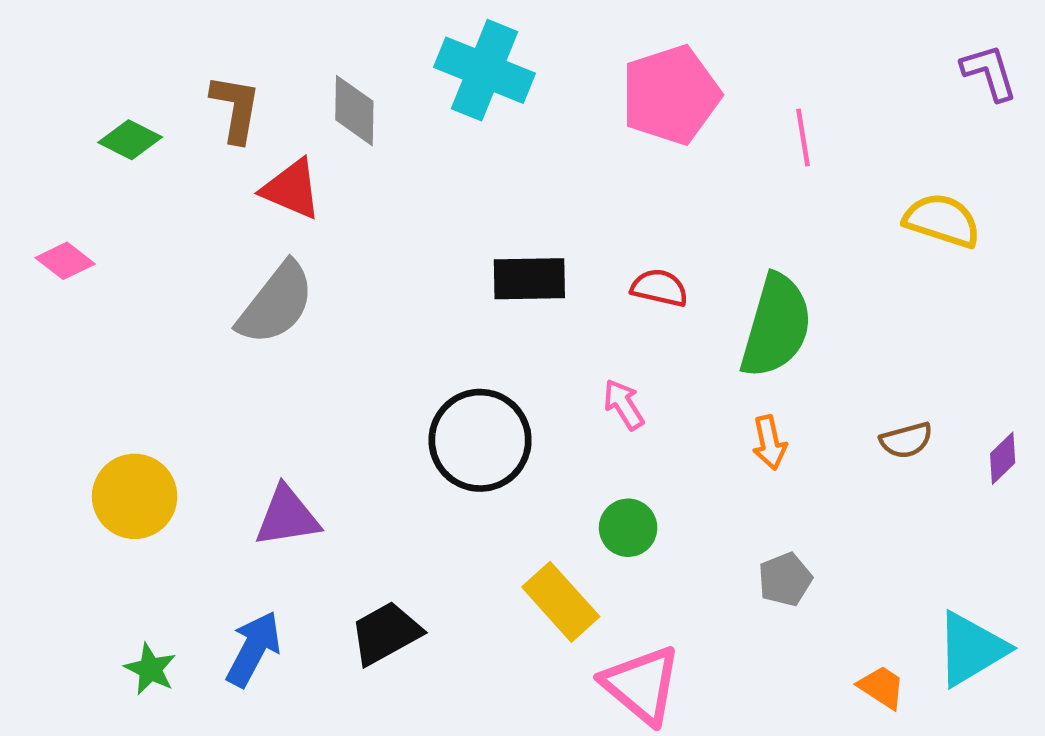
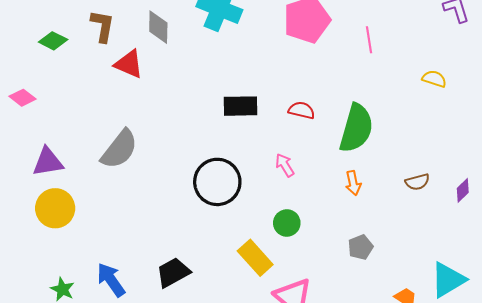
yellow semicircle: (942, 220) -> (434, 79), size x0.7
gray semicircle: (276, 303) -> (119, 149), moved
purple triangle: (287, 517) -> (48, 162), moved
blue arrow: (253, 649) -> (111, 280), turned -63

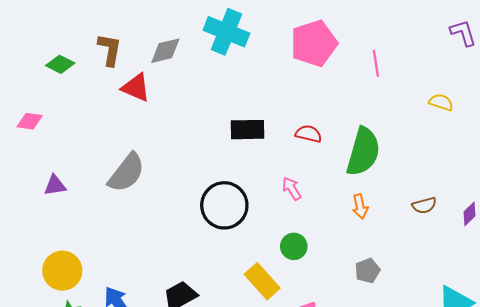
gray diamond: (158, 27) -> (165, 51), turned 76
pink diamond: (23, 98) -> (30, 121), turned -30
purple triangle: (48, 162) -> (55, 185), size x0.7
yellow circle: (55, 208) -> (62, 271), moved

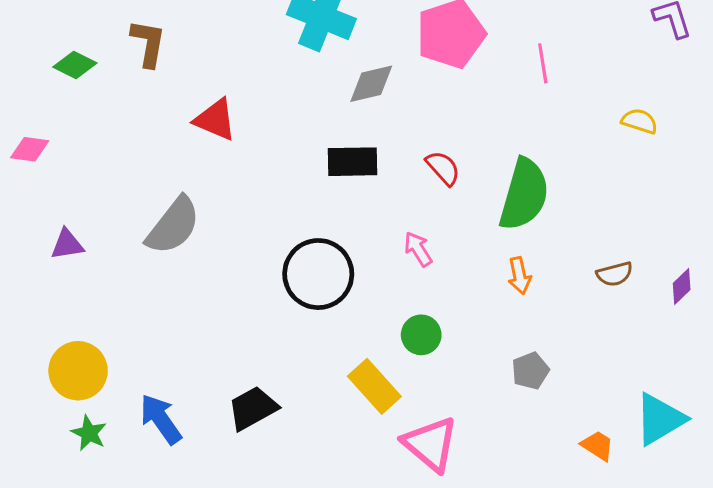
gray diamond: (165, 51) -> (371, 84), moved
red triangle: (136, 88) -> (215, 120), moved
red semicircle: (309, 134) -> (443, 168), turned 35

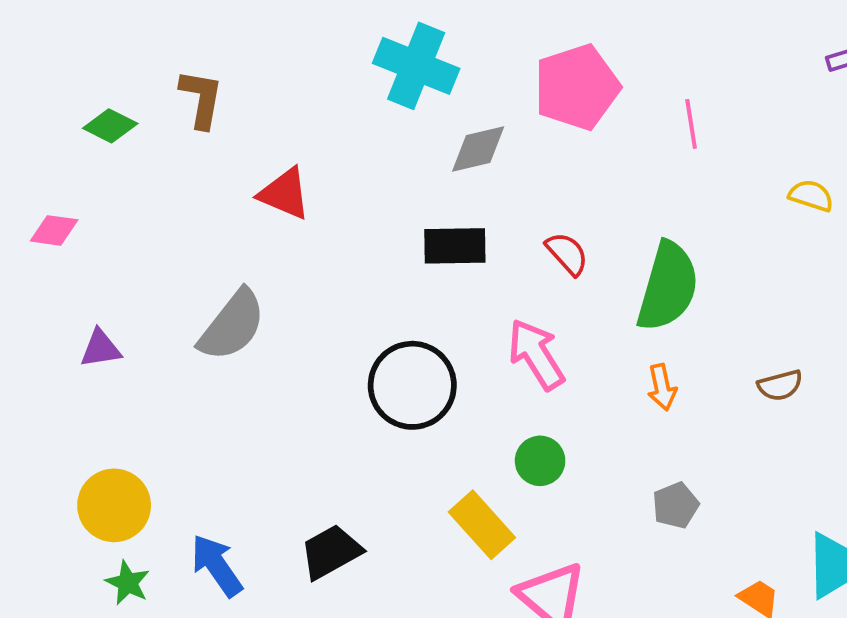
pink arrow: (418, 249) -> (536, 354), size x1.6

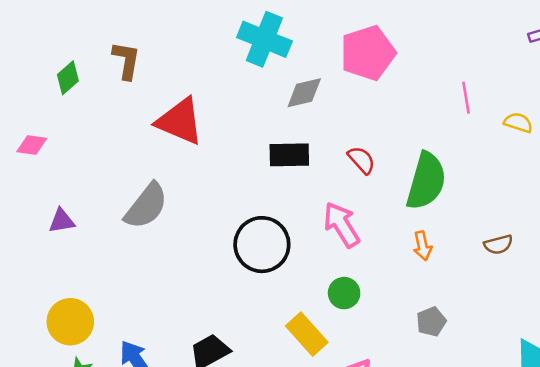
pink line: (691, 124) -> (466, 98), moved
green diamond: (110, 126) -> (68, 78), turned -68
red triangle: (284, 194) -> (180, 121), size x1.4

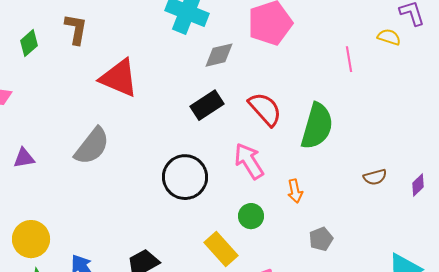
yellow semicircle: (518, 123) -> (389, 37), moved
black rectangle: (289, 155) -> (207, 105), turned -32
red semicircle: (361, 160) -> (265, 109), size x1.5
orange arrow: (422, 246) -> (295, 191), moved

